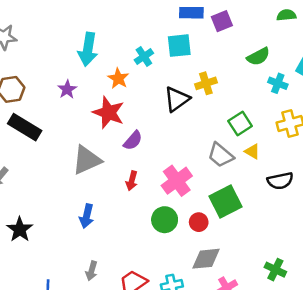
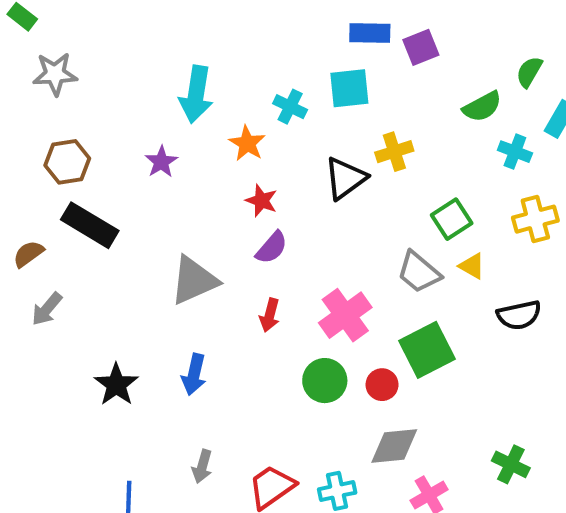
green semicircle: (286, 15) -> (529, 72), moved, turned -54
cyan cross: (144, 57) -> (290, 107), turned -30
red star: (109, 113) -> (261, 201), moved, size x0.6
black star: (20, 229) -> (116, 385), moved

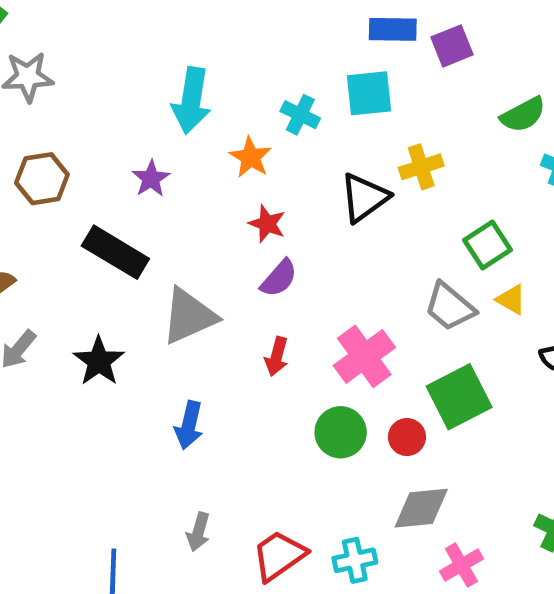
black rectangle: (90, 225) -> (115, 252), moved
black star: (116, 385) -> (99, 361), moved

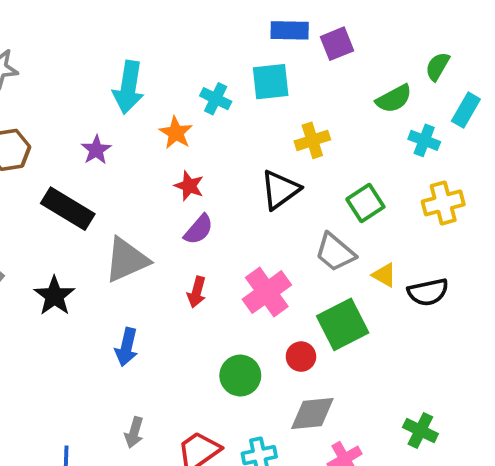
black triangle: (364, 198) -> (280, 190), moved
yellow triangle: (511, 300) -> (384, 275), moved
green circle: (341, 432) -> (240, 376), moved

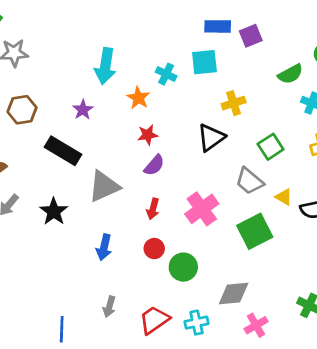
red star: (189, 186) -> (148, 135), turned -30
red circle: (301, 357) -> (154, 249), moved

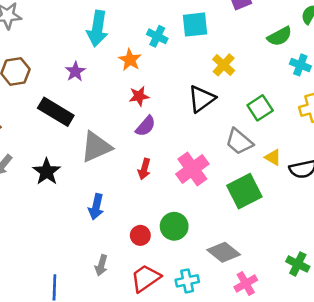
yellow cross: (234, 103) -> (224, 65), turned -30
red circle: (154, 249) -> (140, 235), moved
gray diamond: (234, 293) -> (224, 252), turned 44

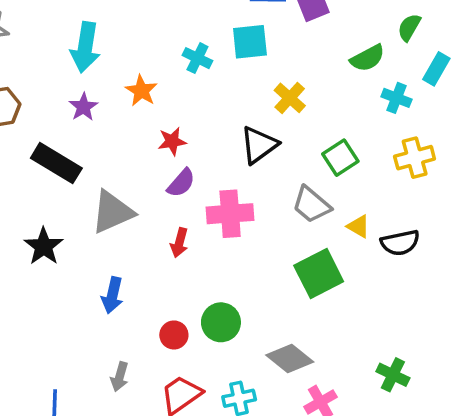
cyan arrow: (97, 29) -> (85, 47), moved
orange star: (130, 60) -> (141, 91), moved
pink cross: (192, 169) -> (230, 214), moved, turned 32

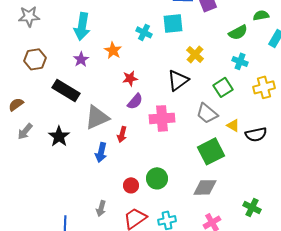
green semicircle: (409, 27) -> (261, 15), turned 49
cyan cross: (396, 98) -> (240, 61), moved
red arrow: (179, 243) -> (122, 134), moved
blue arrow: (112, 295) -> (101, 152), moved
gray diamond: (290, 359) -> (205, 187), moved, turned -40

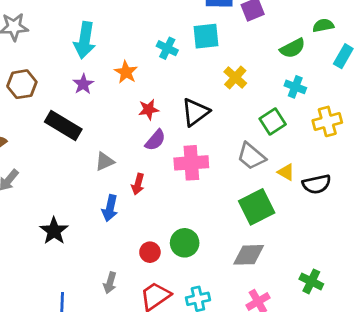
black triangle: (178, 80) -> (195, 112), moved
gray triangle: (97, 117) -> (105, 161), size x0.6
black star: (59, 136) -> (54, 231), moved

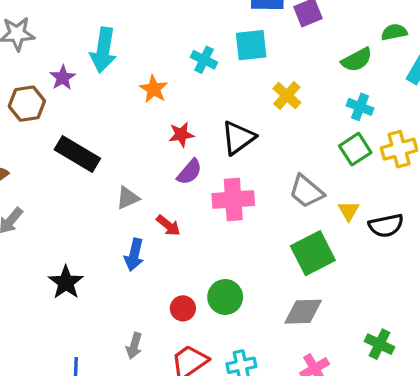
purple star: (83, 84) -> (63, 78), moved
green square: (273, 121) -> (355, 149), moved
yellow triangle: (286, 172) -> (349, 211), turned 30
red arrow: (138, 184) -> (168, 226), turned -66

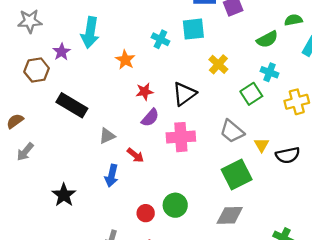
green square: (355, 149) -> (251, 94), moved

